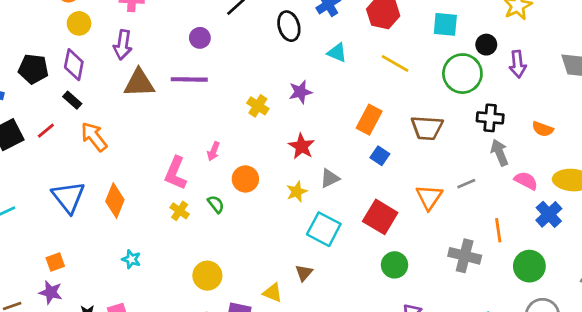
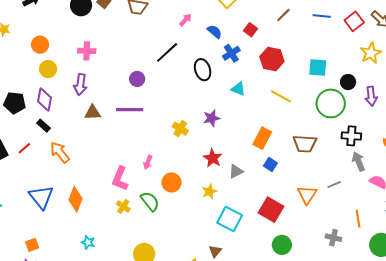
brown triangle: (139, 83) -> (93, 113), size x0.7
gray triangle: (330, 178) -> (236, 171), moved
green semicircle: (216, 204) -> (150, 201), size x1.5
gray cross: (465, 256) -> (333, 238), size x0.7

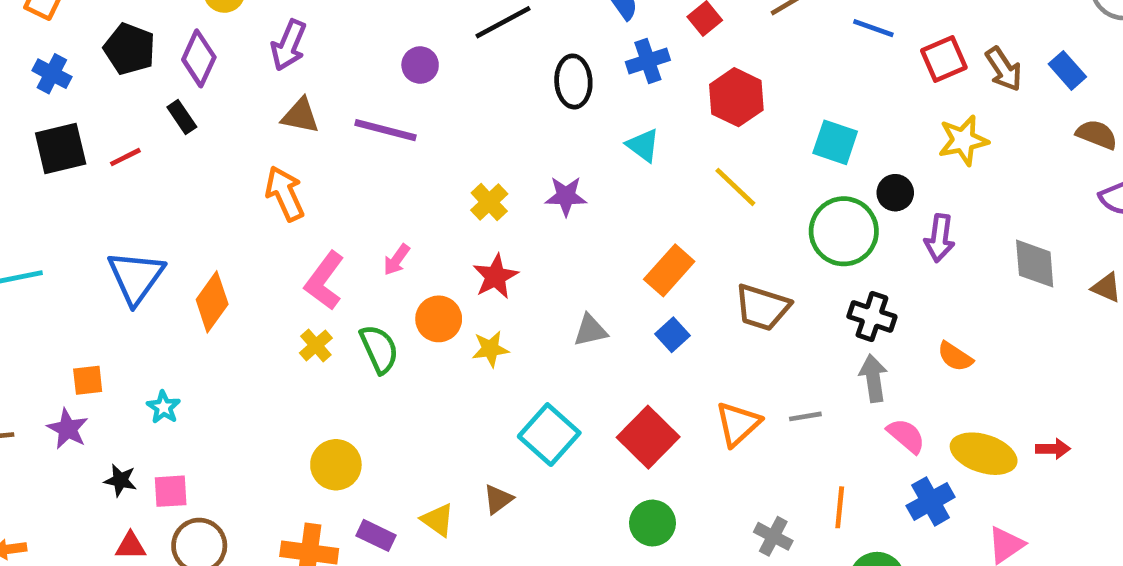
orange arrow: (60, 152) -> (285, 194), moved
red star: (213, 158) -> (495, 276), moved
yellow star: (209, 192) -> (490, 349), moved
cyan star: (88, 242) -> (163, 407), moved

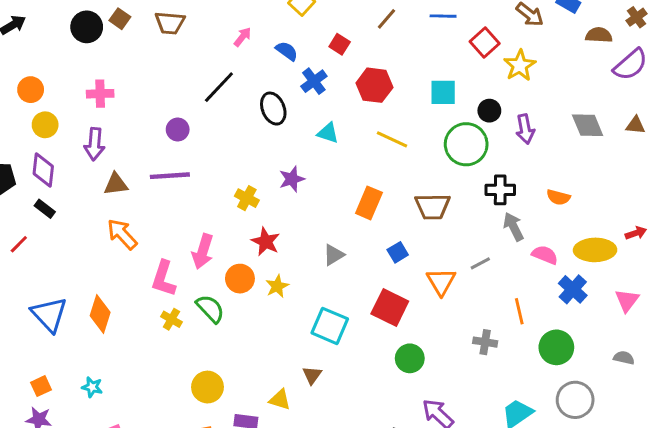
red square: (944, 59) -> (485, 42), moved
pink arrow: (397, 260) -> (203, 251), size x1.6
blue square: (673, 335) -> (398, 252), moved, turned 30

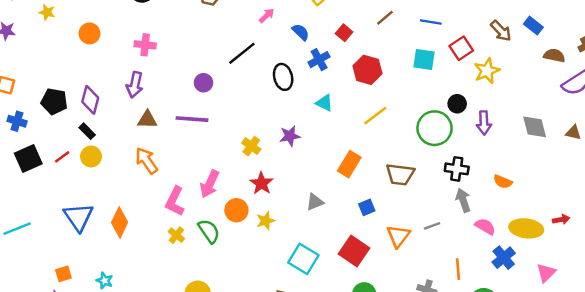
cyan square: (443, 92) -> (424, 60), moved
yellow circle: (45, 125) -> (91, 156), moved
yellow line: (392, 139) -> (375, 116), turned -70

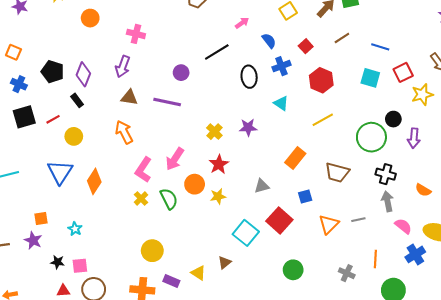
yellow circle: (91, 156) -> (74, 136), moved
red square: (354, 251) -> (279, 220), moved

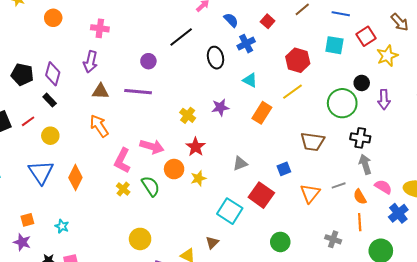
red hexagon: (321, 80) -> (298, 60), moved
orange rectangle: (295, 158) -> (262, 113), moved
pink arrow: (175, 159) -> (152, 147), turned -100
orange semicircle: (423, 190) -> (360, 197), moved, turned 35

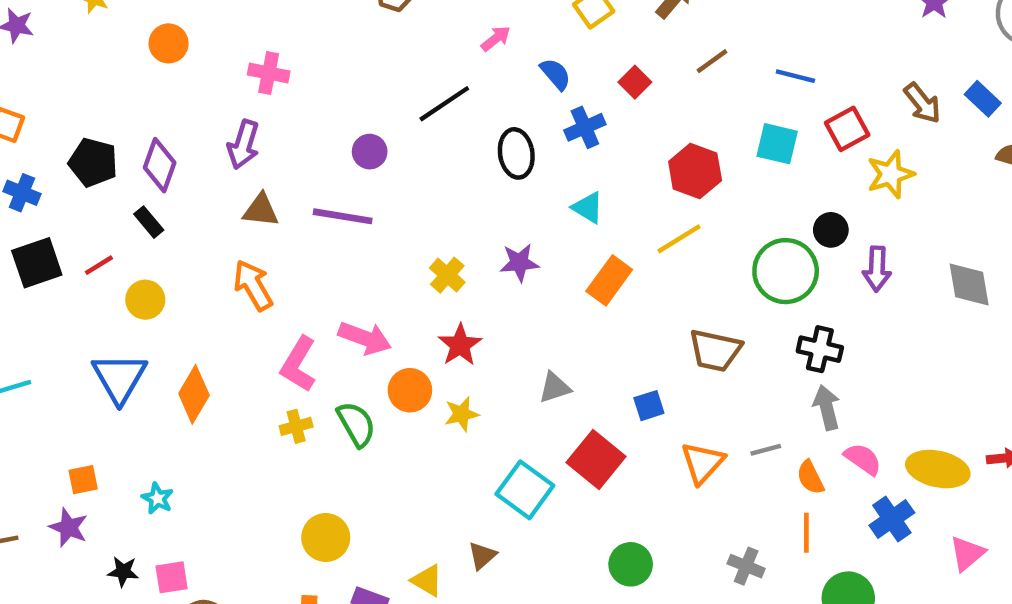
yellow cross: (123, 189) -> (296, 426), turned 32

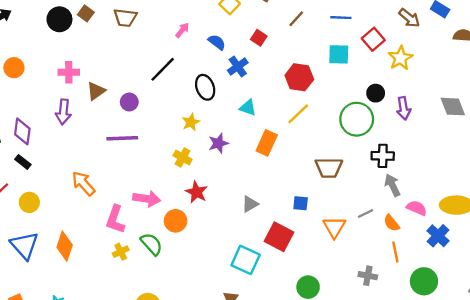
brown triangle: (261, 210) -> (96, 91), moved, turned -30
blue square: (649, 406) -> (301, 203), turned 35
yellow star: (462, 414) -> (191, 122), moved

